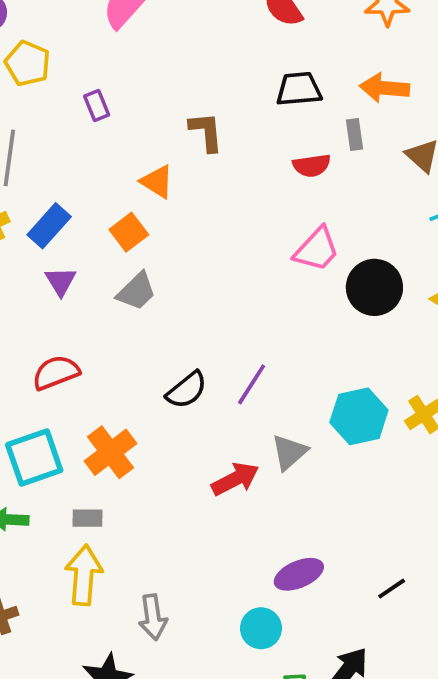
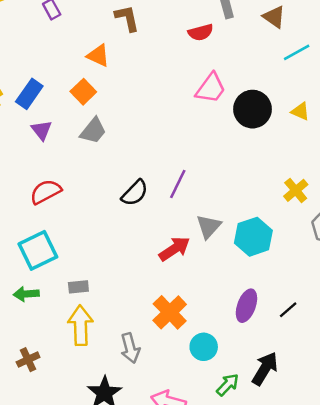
cyan hexagon: (359, 416) -> (253, 237), moved
orange cross: (110, 452) -> (170, 312), moved
purple ellipse: (299, 574) -> (246, 306), moved, turned -40

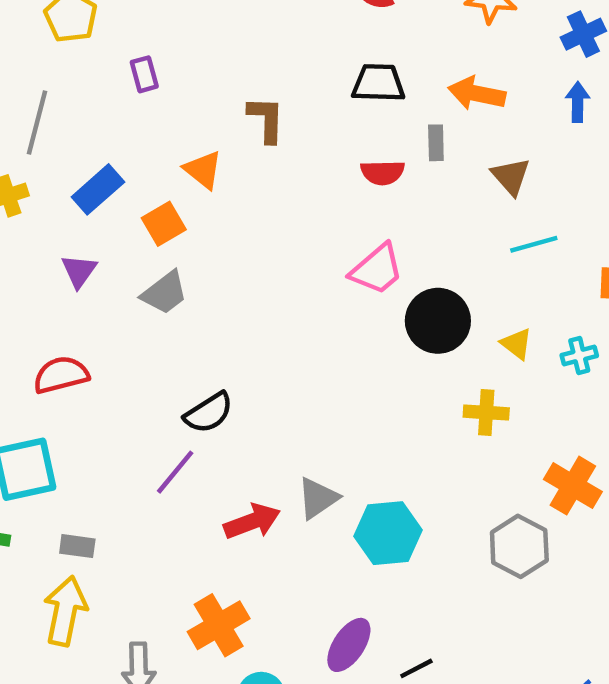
blue rectangle: (29, 94) -> (98, 189), moved
purple line: (178, 184) -> (175, 472), moved
yellow cross: (296, 190) -> (486, 412), moved, turned 30

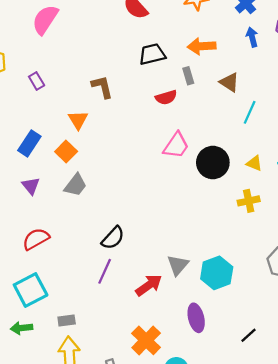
orange triangle: (203, 170) -> (78, 120), turned 35
cyan line: (534, 244) -> (250, 112), turned -35
purple ellipse: (349, 645) -> (196, 318), moved, turned -32

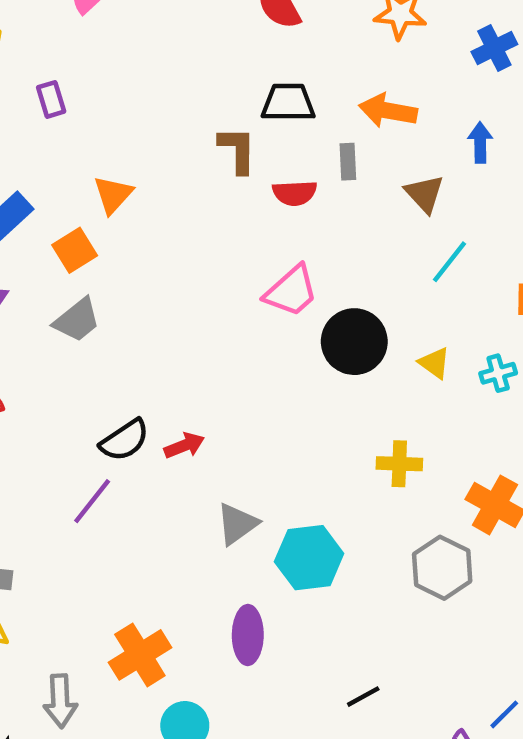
blue arrow: (252, 37) -> (480, 142), moved
brown L-shape: (102, 87) -> (237, 150), moved
yellow cross: (249, 201) -> (399, 464), moved
red arrow: (149, 285) -> (184, 446), moved, size x0.7
black line: (249, 335) -> (363, 697), moved

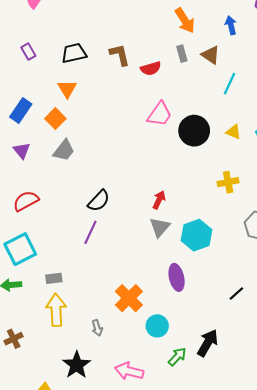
black trapezoid: (288, 103) -> (74, 53), moved
orange arrow: (388, 111) -> (185, 21), turned -120
gray rectangle: (348, 162) -> (182, 54), moved
red arrow: (184, 446) -> (159, 200), moved, turned -30
gray arrow: (60, 701) -> (97, 328), size x0.7

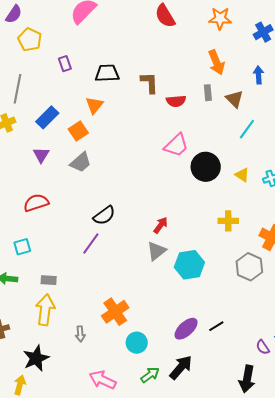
cyan square: (20, 249) -> (22, 247), size x0.6
purple ellipse: (177, 277) -> (186, 329), moved, turned 50
black star: (77, 365) -> (36, 358), moved

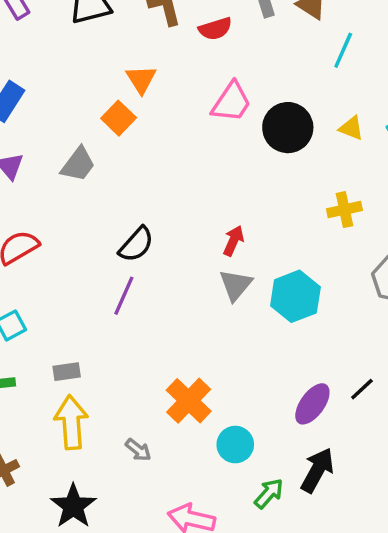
orange triangle: (94, 105) -> (141, 79), moved
orange square: (78, 131) -> (119, 118), moved
gray arrow: (80, 334) -> (138, 450), turned -35

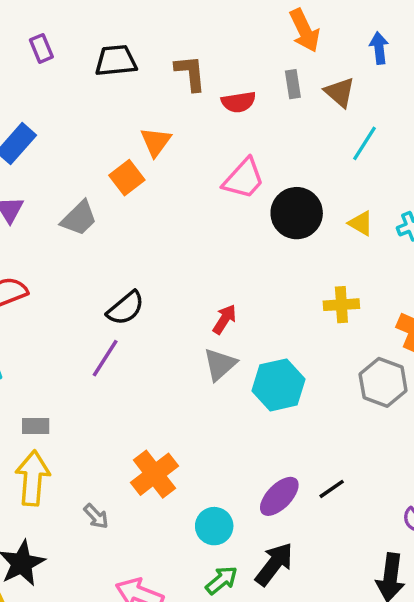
cyan circle: (235, 445) -> (214, 526), moved

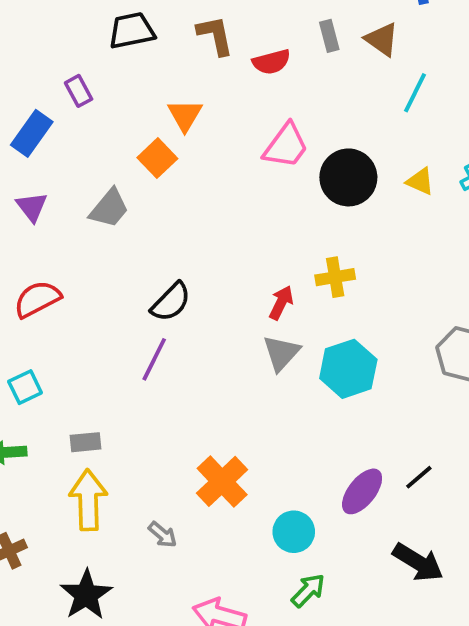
purple rectangle: (41, 48) -> (79, 91), moved
yellow cross: (341, 305) -> (335, 277), moved
black arrow: (274, 564) -> (418, 562), moved, turned 90

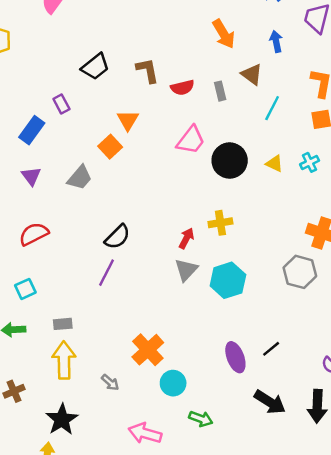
black trapezoid: (132, 31) -> (95, 67), turned 152
gray rectangle: (329, 36) -> (220, 91), moved
purple ellipse: (362, 491) -> (235, 357), turned -60
cyan circle: (294, 532) -> (173, 383), moved
green arrow: (308, 591) -> (201, 419), turned 65

